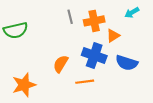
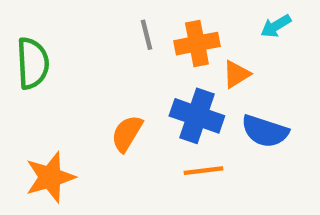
green semicircle: (16, 30) -> (33, 63), turned -80
orange line: (85, 82) -> (204, 171), moved

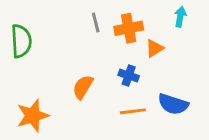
cyan arrow: (276, 26) -> (180, 17), turned 132
blue cross: (197, 116) -> (129, 75), size x0.6
blue semicircle: (265, 131) -> (173, 104), moved

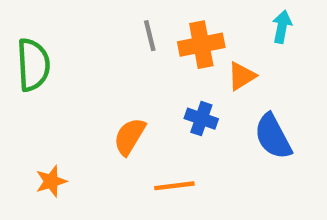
blue semicircle: (173, 104) -> (273, 136), moved, turned 44
orange line: (133, 111) -> (174, 186), moved
orange star: (33, 116) -> (51, 181), size x0.6

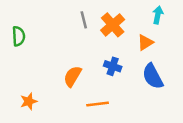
orange cross: (201, 45) -> (113, 25), turned -30
green semicircle: (33, 65) -> (19, 36), size x0.7
orange triangle: (242, 76) -> (145, 42), moved

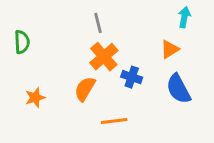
orange cross: (113, 25) -> (104, 57), moved
orange star: (29, 101) -> (35, 98), moved

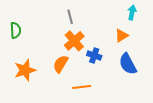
orange star: (35, 98) -> (25, 70), size x1.5

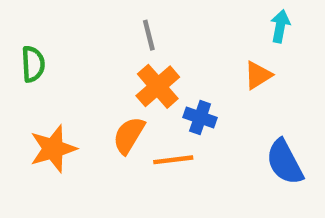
blue semicircle: (128, 64) -> (285, 162), moved
orange line: (82, 87) -> (173, 160), moved

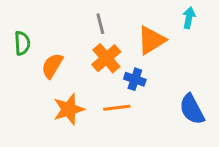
orange triangle: (258, 75) -> (151, 40), moved, size x1.5
orange semicircle: (129, 135) -> (52, 66), moved
orange star: (53, 149) -> (69, 109), moved

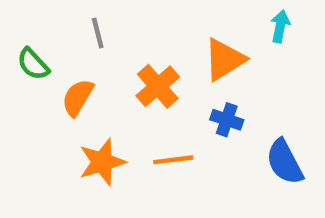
gray line: (100, 24) -> (98, 33), moved
green semicircle: (22, 43) -> (33, 64), turned 140
blue cross: (135, 79) -> (227, 120), moved

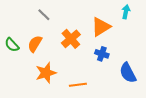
gray line: (98, 33) -> (44, 15), turned -32
green semicircle: (33, 64) -> (12, 45), moved
orange line: (173, 160) -> (78, 85), moved

